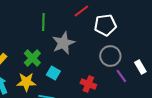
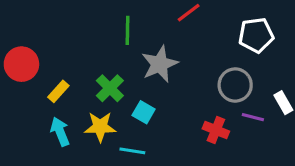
white pentagon: (105, 25) -> (256, 35), moved
purple line: (121, 76) -> (253, 117), turned -40
red cross: (88, 84) -> (216, 130), moved

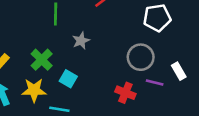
gray star: (160, 64) -> (81, 41), size x0.6

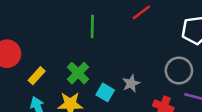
gray star: (81, 41) -> (131, 83), moved

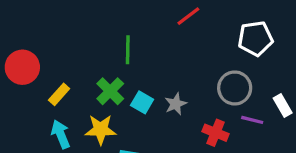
green line: (92, 27) -> (128, 50), moved
cyan square: (105, 92) -> (142, 102), moved

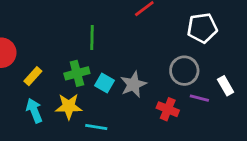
green cross: (110, 91) -> (77, 73), turned 30
gray star: (176, 104) -> (133, 84), size x1.4

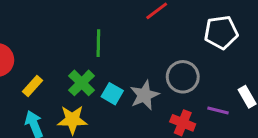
gray circle: (184, 71) -> (183, 77), moved
green cross: (77, 73) -> (82, 83), turned -30

